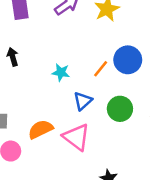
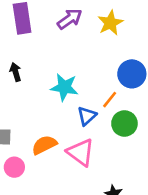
orange line: (101, 69) -> (110, 100), moved
cyan star: (61, 72) -> (64, 87), size x1.5

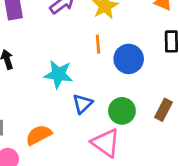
orange line: (110, 100) -> (98, 44), moved, turned -42
pink triangle: (81, 152) -> (106, 143), moved

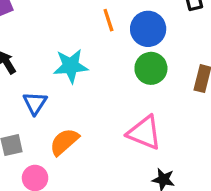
blue triangle: (82, 104) -> (35, 103), moved
green circle: (122, 111) -> (151, 68), moved

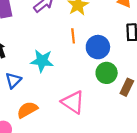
green circle: (151, 68) -> (107, 73), moved
pink triangle: (144, 133) -> (73, 102), moved

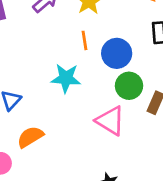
cyan star: (42, 61) -> (66, 78), moved
pink triangle: (73, 102) -> (110, 121), moved

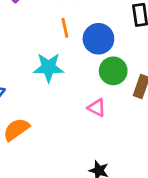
pink triangle: (110, 121) -> (97, 108), size x0.6

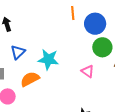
cyan star: (49, 67) -> (48, 59), moved

